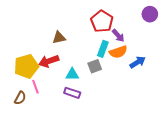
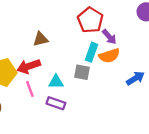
blue arrow: (138, 62) -> (135, 78), moved
gray square: (95, 66) -> (82, 72), turned 32
pink line: (35, 87) -> (30, 89), moved

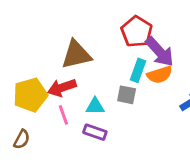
purple arrow: (109, 37) -> (160, 52), size x1.6
brown triangle: (41, 39) -> (76, 55), size x1.6

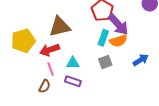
yellow pentagon: (30, 95) -> (23, 41), moved
gray square: (127, 95) -> (105, 62), moved, turned -32
brown semicircle: (22, 139) -> (45, 86), moved

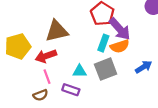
gray square: (105, 62) -> (106, 69), size x1.5
cyan triangle: (73, 63) -> (80, 71), moved
brown semicircle: (45, 86) -> (40, 95), turned 40

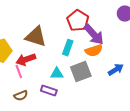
brown triangle: (57, 31) -> (36, 37), turned 30
cyan rectangle: (103, 43) -> (68, 48), moved
pink line: (47, 77) -> (19, 72), moved

